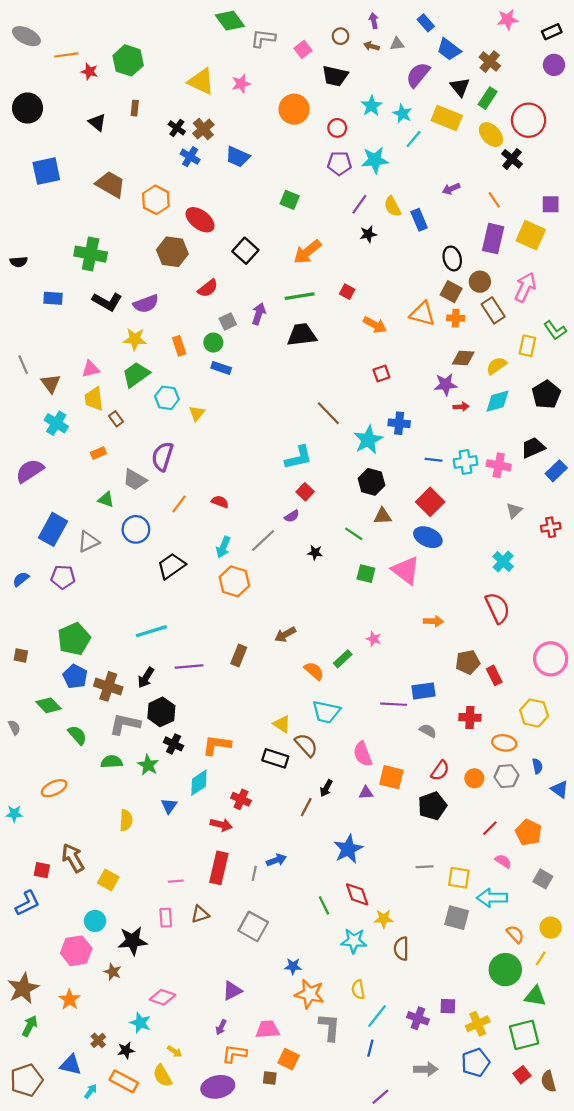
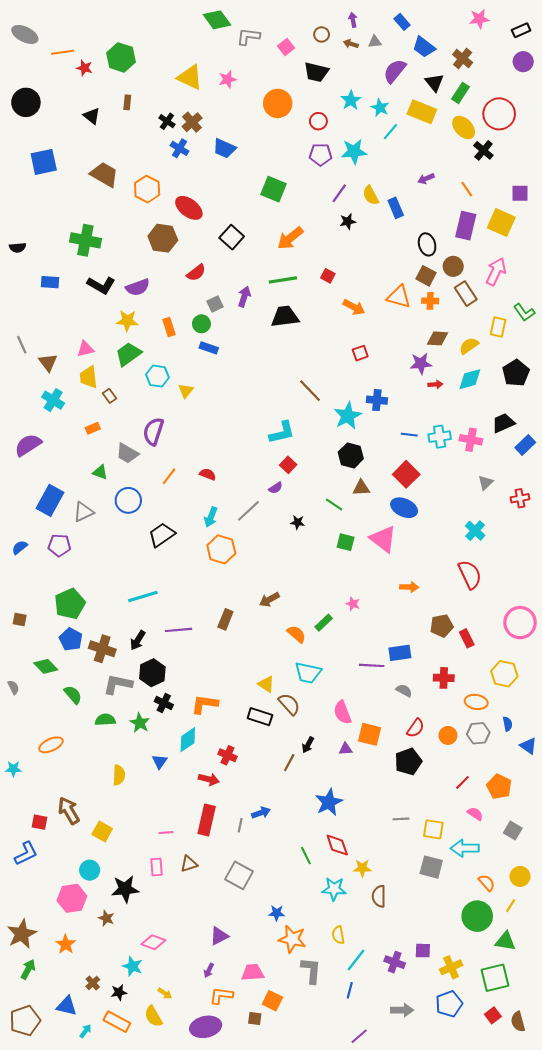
green square: (290, 200) -> (273, 189), size x1.4

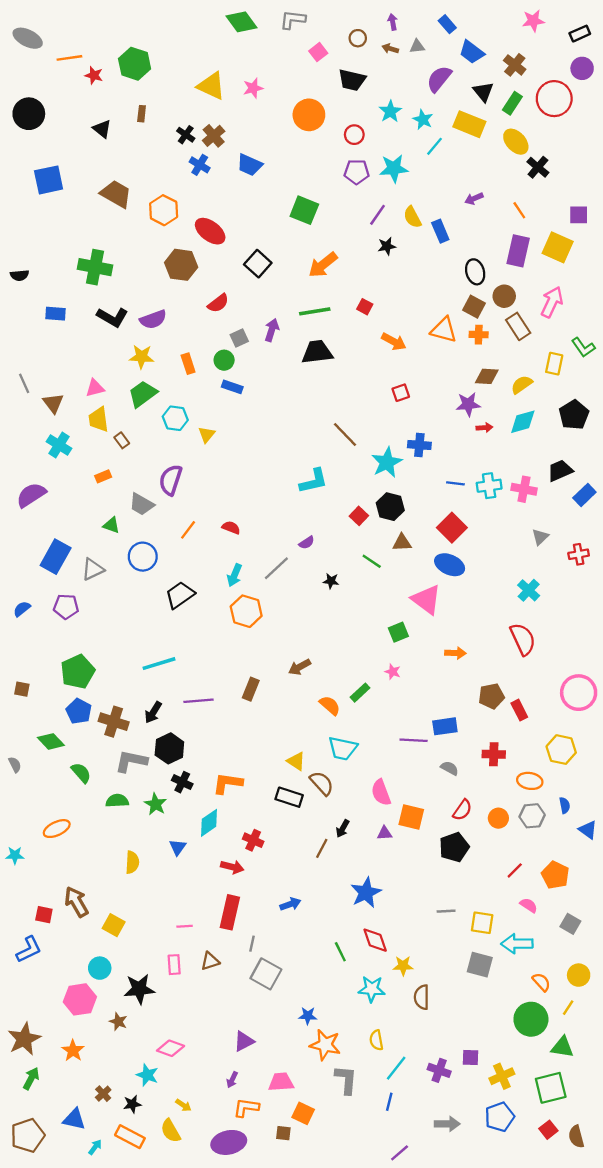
gray L-shape: (248, 37) -> (293, 20), moved
red circle: (499, 114) -> (554, 99), moved
red square: (288, 465) -> (359, 516), moved
green square: (346, 542) -> (398, 632), moved, turned -36
gray line: (240, 825) -> (252, 944), moved

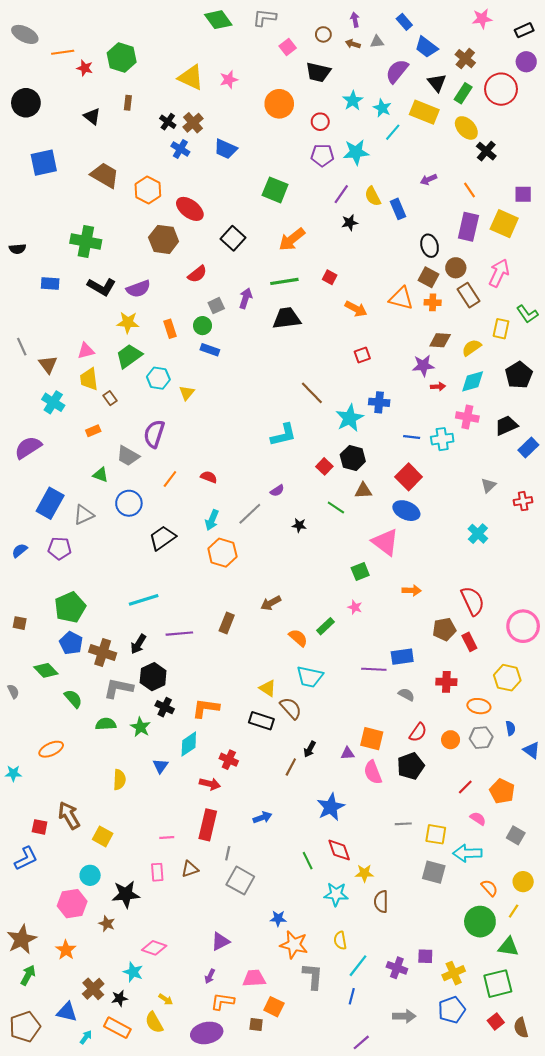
pink cross: (524, 489) -> (467, 417), moved
red semicircle: (523, 639) -> (473, 601), moved
pink semicircle: (381, 793) -> (373, 772), moved
brown cross: (103, 1094) -> (93, 989), size x1.5

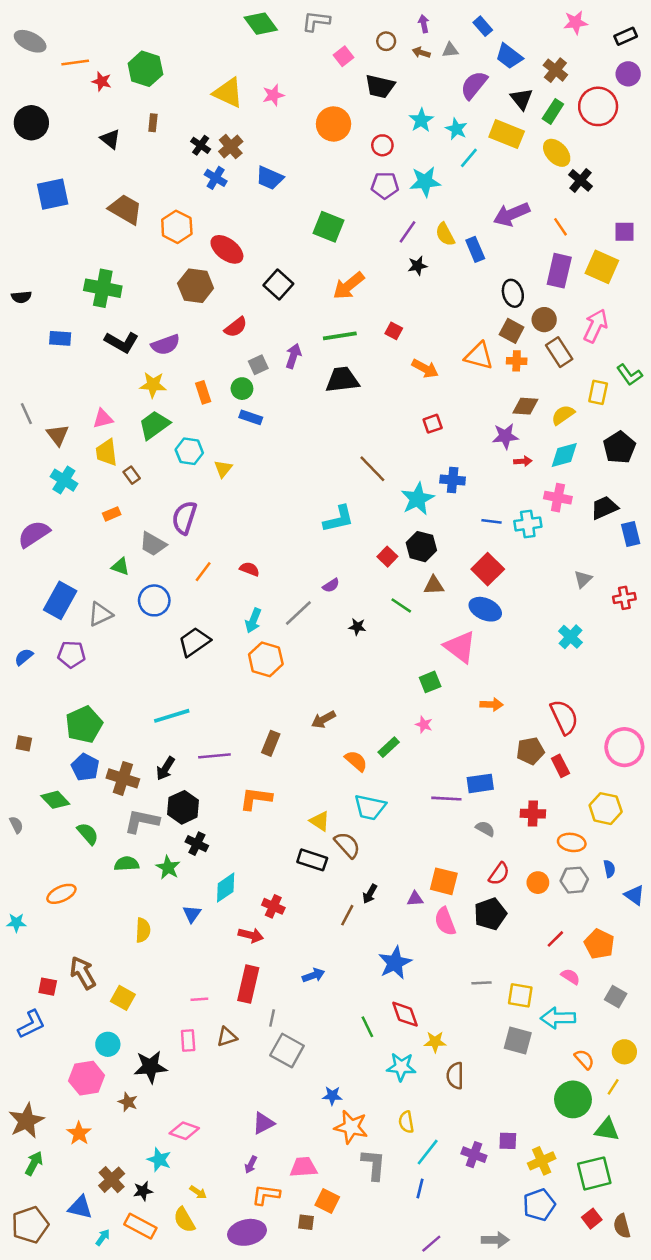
purple arrow: (428, 179) -> (512, 214), size x1.8
blue rectangle: (528, 448) -> (631, 534), turned -60
orange L-shape: (206, 708) -> (256, 799), moved
gray arrow: (404, 1016) -> (495, 1240), moved

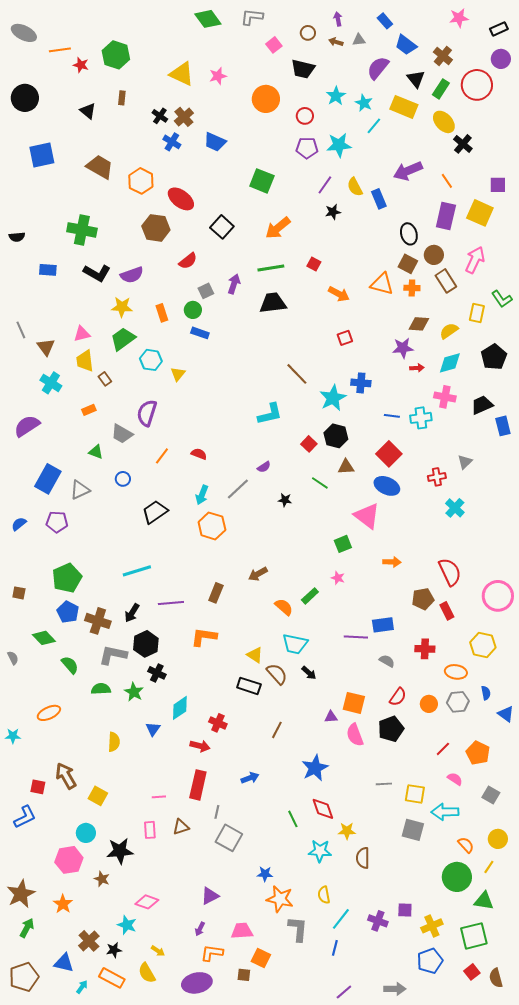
red cross: (624, 598) -> (437, 477), moved
blue circle: (154, 600) -> (123, 479), size x0.6
black arrow: (370, 894) -> (309, 673), moved, turned -77

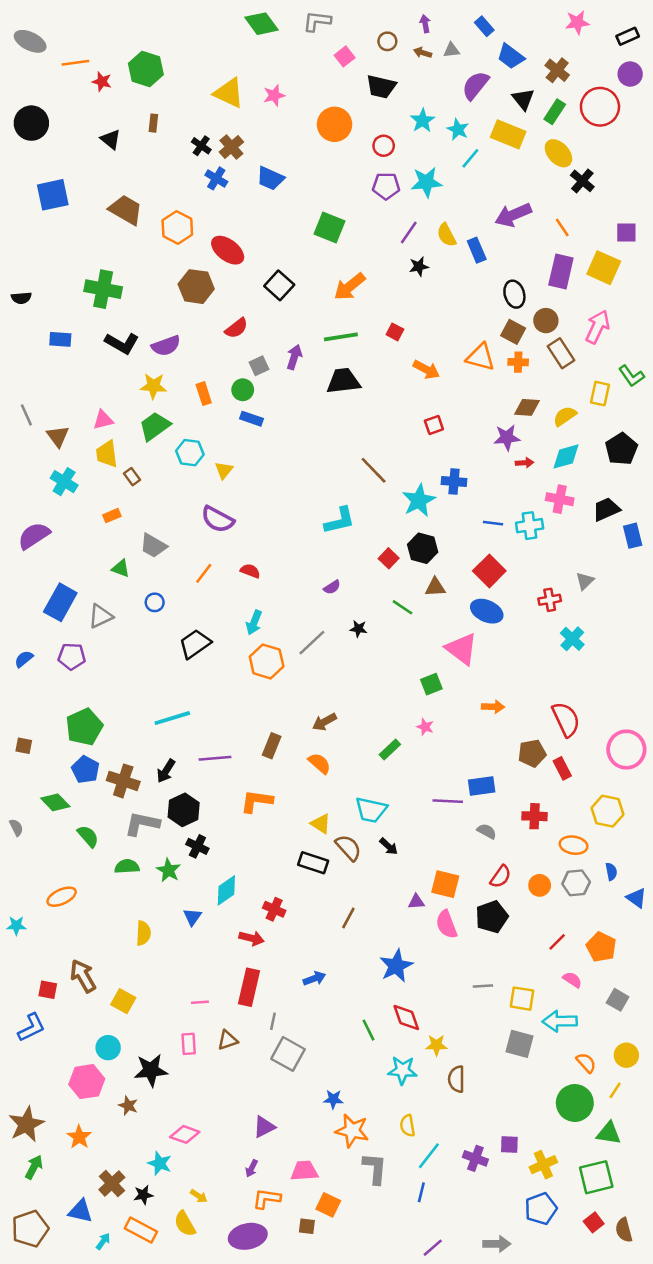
purple semicircle: (147, 413) -> (218, 519), moved, turned -80
gray line: (238, 489) -> (312, 643), moved
orange semicircle: (284, 607) -> (319, 763), moved

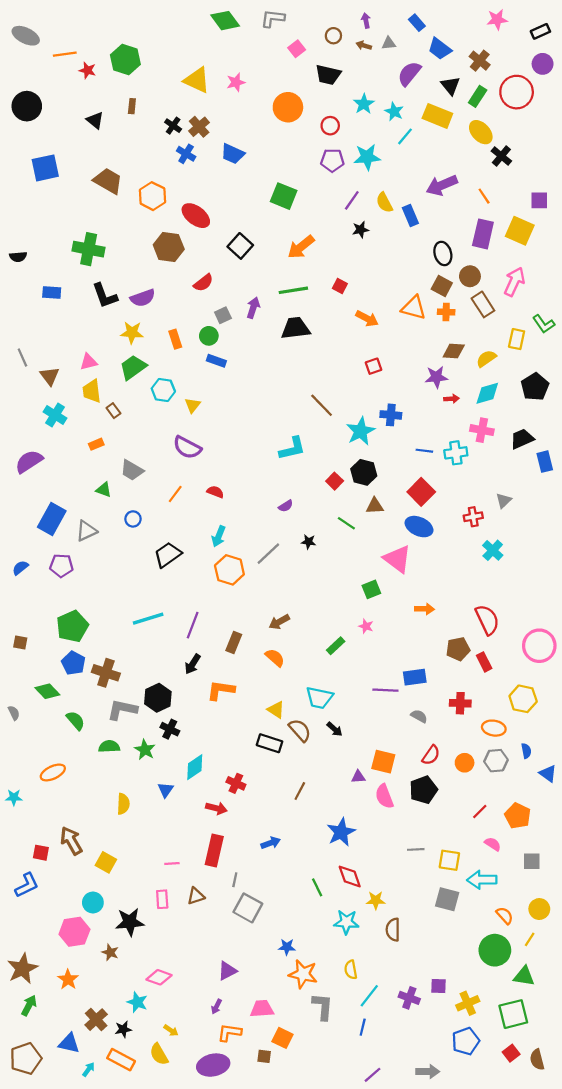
black L-shape: (122, 343) -> (105, 296), turned 40
purple line: (215, 758) -> (193, 625), moved, turned -64
black arrow: (166, 771) -> (193, 664), moved
gray square: (618, 1000) -> (532, 861), turned -30

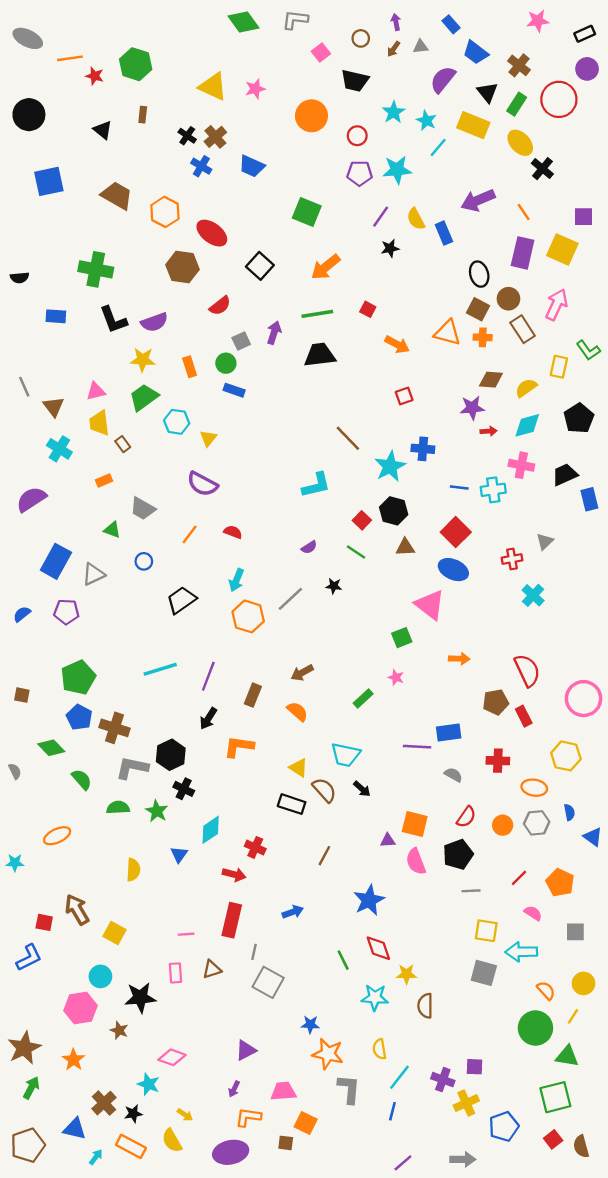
brown arrow: (364, 45) -> (394, 49), turned -72
green line: (346, 523) -> (356, 552), moved
gray line: (416, 849) -> (471, 891), moved
yellow cross: (468, 1003) -> (466, 1103), moved

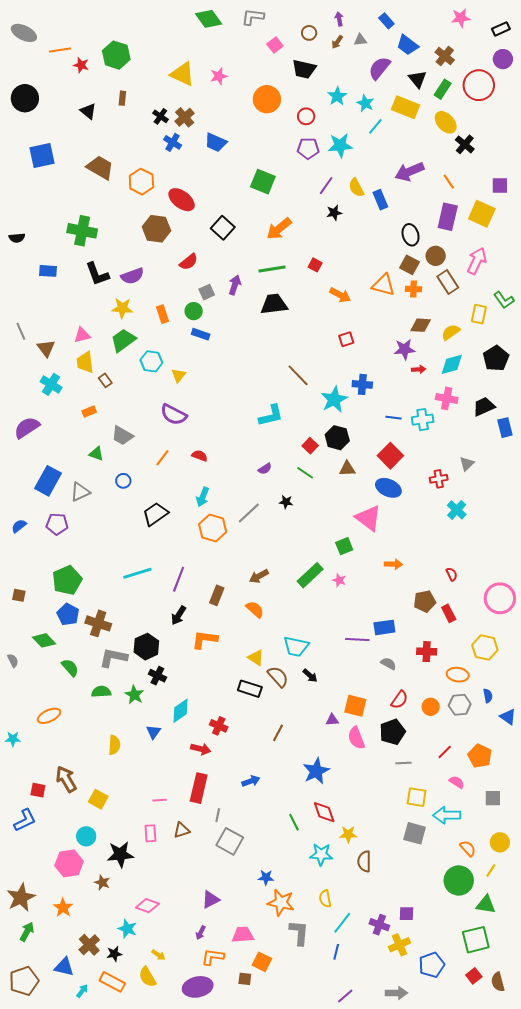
red semicircle: (527, 670) -> (452, 574), size x0.5
green rectangle: (363, 699) -> (310, 575), moved, size x1.5

